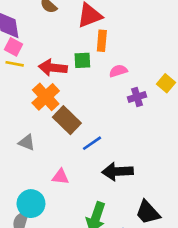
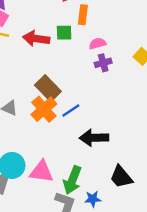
orange cross: (46, 97) -> (44, 109), moved
purple cross: (137, 97) -> (103, 63), moved
pink triangle: (60, 177) -> (42, 172), moved, size x1.5

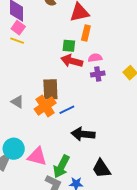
red arrow: (36, 39) -> (72, 61), moved
brown rectangle: (48, 88) -> (50, 89), turned 35

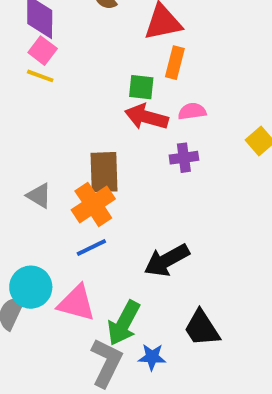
purple cross: (98, 74) -> (184, 158), moved
blue line: (67, 110) -> (91, 247), moved
black arrow: (83, 134) -> (167, 260), turned -35

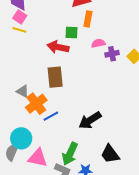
red arrow: (146, 117) -> (58, 47), moved
purple cross: (184, 158) -> (112, 54), moved
orange cross: (93, 204) -> (36, 104), moved
pink triangle: (76, 303) -> (38, 158), moved

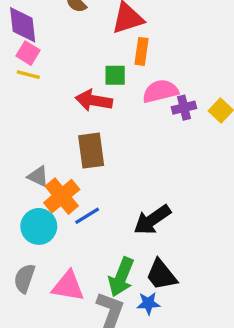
pink semicircle: (98, 43) -> (160, 91), size x1.5
cyan circle: (21, 138) -> (39, 226), moved
black trapezoid: (110, 154) -> (161, 275), moved

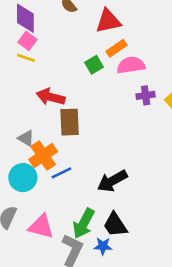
orange rectangle: (141, 51) -> (117, 48), turned 42
green square: (115, 75) -> (94, 65), turned -36
pink semicircle: (160, 91) -> (131, 65), moved
red arrow: (94, 101) -> (51, 97), moved

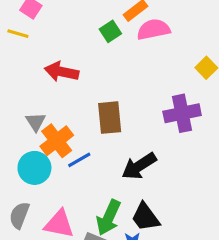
yellow line: (26, 58) -> (18, 34), moved
purple cross: (146, 95) -> (182, 113), moved, size x1.6
brown rectangle: (70, 122) -> (110, 118), moved
gray triangle: (26, 138) -> (36, 122), turned 30

